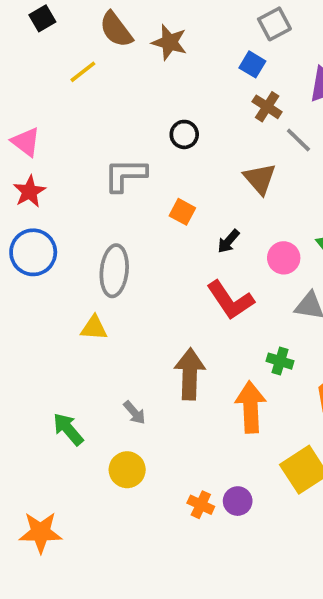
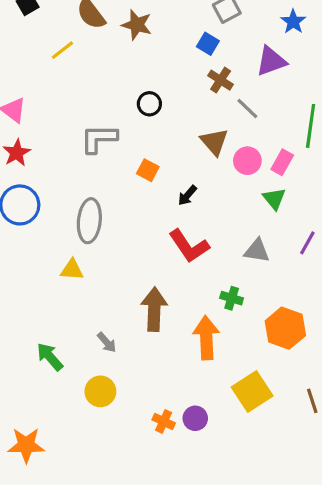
pink circle: (284, 258) -> (247, 161), moved

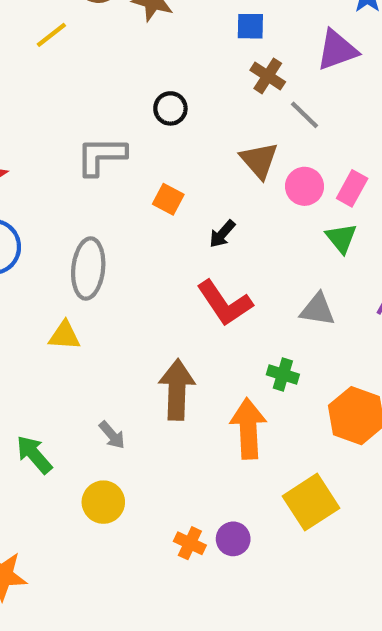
blue square: (208, 44) -> (250, 26), turned -30

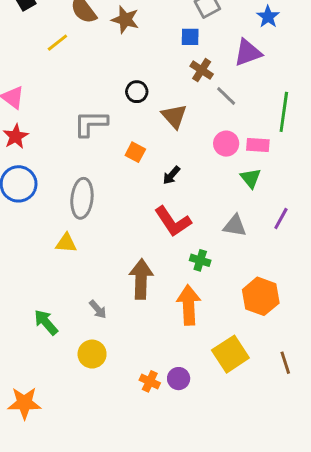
brown triangle: (259, 160) -> (174, 116), moved
pink rectangle: (352, 188) -> (258, 145), turned 65
green cross: (283, 374) -> (200, 260), moved

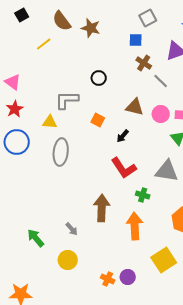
brown triangle: (174, 116) -> (135, 107), moved, turned -36
gray triangle: (235, 226) -> (167, 171), size x1.4
yellow triangle: (66, 243) -> (50, 122), moved

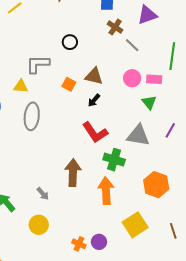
brown triangle: (135, 107) -> (94, 76), moved
green cross: (143, 195) -> (114, 160), size x1.5

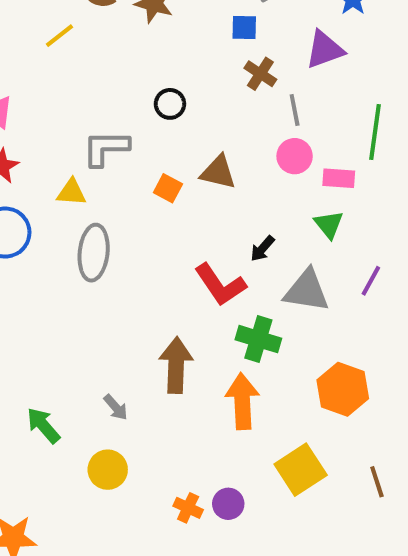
gray line: (132, 45) -> (295, 110), turned 35
pink circle: (132, 78) -> (295, 156), moved
black arrow: (94, 100) -> (262, 249), moved

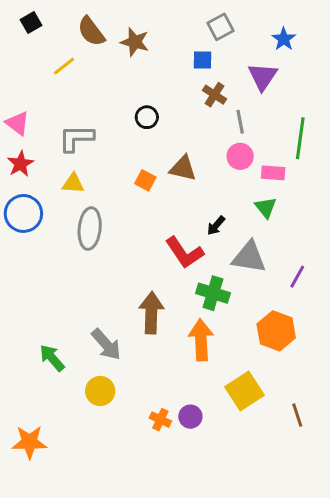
purple triangle: (325, 50) -> (263, 77), turned -36
gray L-shape: (106, 148) -> (76, 138), moved
purple line: (371, 281) -> (297, 277), moved
gray arrow: (116, 407) -> (106, 344), size x1.6
brown line: (377, 482) -> (297, 415), moved

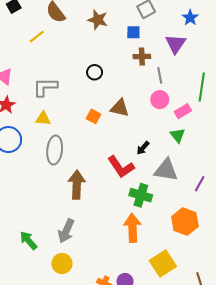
brown star: (135, 42) -> (98, 20), moved
brown cross: (215, 95) -> (142, 57), turned -35
pink rectangle: (273, 173) -> (183, 111), turned -35
brown arrow: (151, 313) -> (77, 185), moved
gray arrow: (106, 344) -> (66, 231), turned 65

